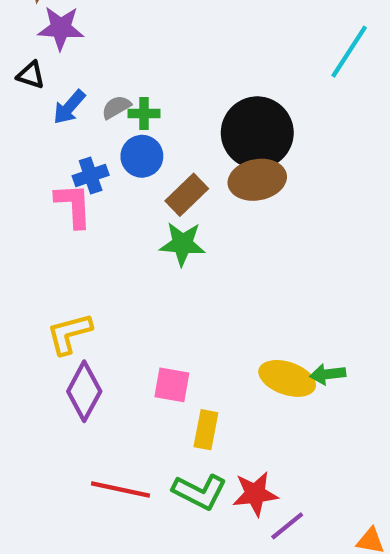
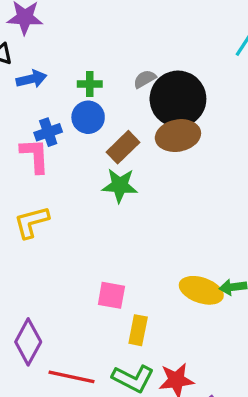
blue arrow: (69, 107) -> (32, 79), turned -144
gray semicircle: (116, 107) -> (145, 79), moved
yellow L-shape: (69, 334) -> (32, 222), moved
purple diamond: (84, 391) -> (28, 342), moved

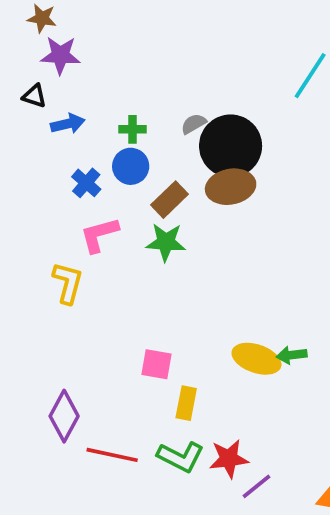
blue cross: (48, 132) -> (86, 183), turned -30
pink L-shape: (35, 156) -> (99, 235), moved, turned -102
yellow L-shape: (32, 222) -> (68, 283), turned 120

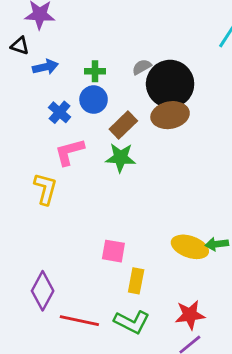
red star: (229, 459) -> (190, 315), moved

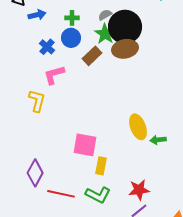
green star: (120, 158) -> (105, 34), moved, turned 30
yellow ellipse: (190, 247) -> (138, 127), moved, turned 50
pink square: (113, 251) -> (85, 145), size x1.4

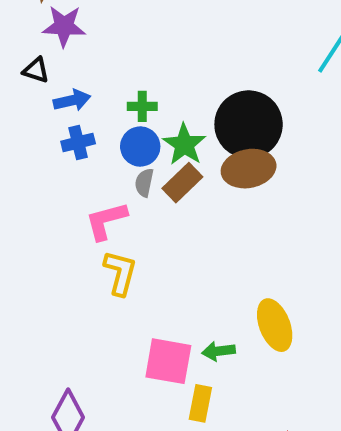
gray semicircle: (105, 15) -> (144, 183), moved, turned -48
green star: (105, 34) -> (184, 145), moved
blue cross: (47, 47) -> (78, 142), moved, turned 35
yellow L-shape: (37, 101) -> (120, 273), moved
green arrow: (158, 140) -> (218, 351), moved

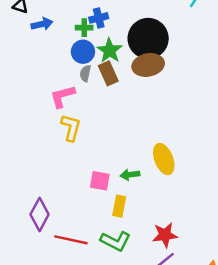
blue cross: (78, 142) -> (99, 18), moved
brown rectangle: (182, 183) -> (108, 73), turned -70
pink square: (168, 361) -> (100, 181), size x0.7

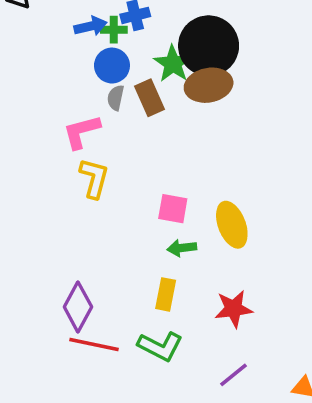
blue arrow: (42, 24) -> (91, 26), moved
green star: (109, 51) -> (173, 64), moved
pink square: (100, 181) -> (173, 209), moved
purple diamond: (40, 214) -> (78, 307), moved
red star: (165, 235) -> (234, 309), moved

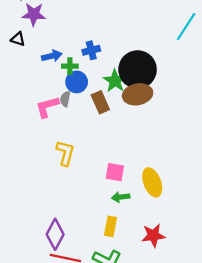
blue arrow: (91, 26) -> (52, 56), moved
green cross: (114, 30) -> (70, 66), moved
gray semicircle: (116, 98) -> (65, 99), moved
pink L-shape: (82, 132) -> (47, 107), moved

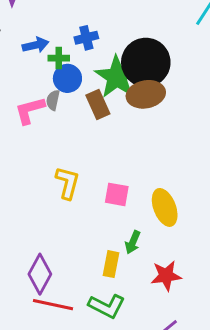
green star: (115, 81) -> (117, 77), size x1.4
yellow L-shape: (65, 153) -> (67, 183), moved
green arrow: (121, 197) -> (133, 242), moved, turned -60

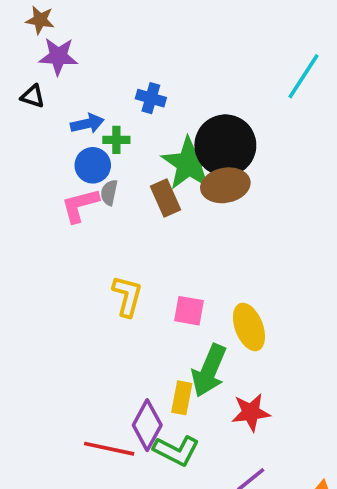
blue cross: (86, 38) -> (151, 98), moved, turned 30
blue circle: (67, 78) -> (93, 165), moved
green arrow: (133, 242) -> (209, 371), size x1.8
purple diamond: (40, 274) -> (147, 425), moved

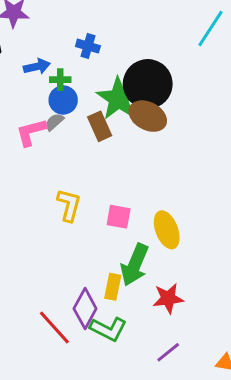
blue circle: (93, 165) -> (63, 100), moved
brown ellipse: (225, 185) -> (148, 116), turned 39
gray semicircle: (109, 193) -> (54, 122), turned 36
red line: (109, 449) -> (54, 328), turned 36

